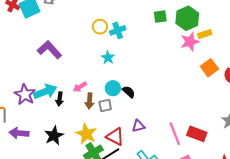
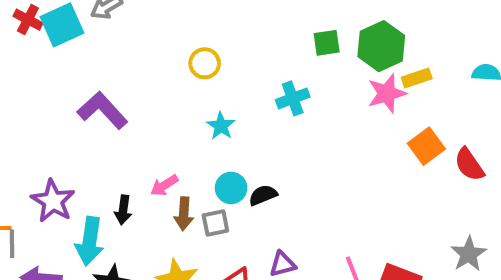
cyan cross: (118, 30) -> (293, 98), moved
cyan arrow: (45, 92) -> (90, 241), moved, turned 120
black semicircle: (129, 92) -> (263, 195), turned -64

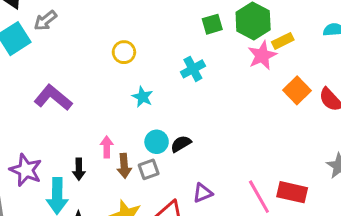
pink arrow: (164, 185) -> (107, 147), turned 130

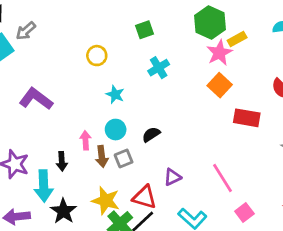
green square: (212, 24) -> (144, 30), moved
orange square: (297, 90) -> (220, 85), moved
cyan circle: (157, 142) -> (116, 130), moved
red rectangle: (292, 192) -> (247, 118), moved

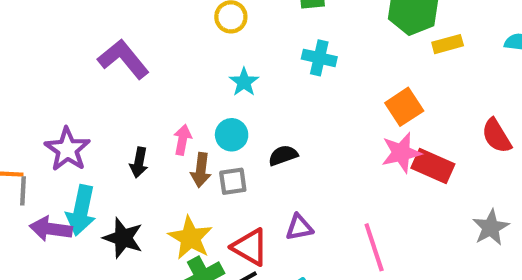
pink star: (219, 53) -> (401, 153), moved
cyan cross: (159, 68) -> (319, 58), turned 30
cyan arrow: (44, 186) -> (81, 210), moved
black star: (63, 211) -> (123, 238), turned -30

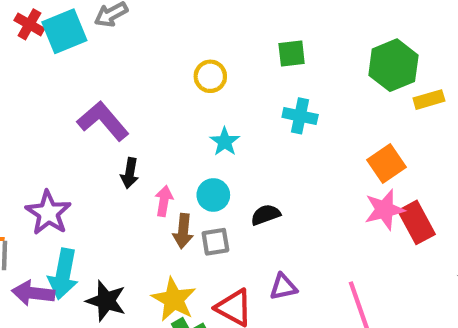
black arrow: (139, 163) -> (130, 173), moved
red rectangle: (433, 166) -> (417, 222), turned 39

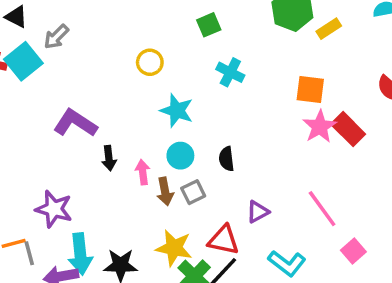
cyan cross: (300, 116) -> (230, 72), turned 32
cyan star: (225, 142) -> (177, 111), size x1.4
orange square: (386, 164) -> (310, 89), turned -32
black semicircle: (266, 215) -> (227, 159), turned -60

